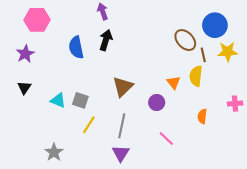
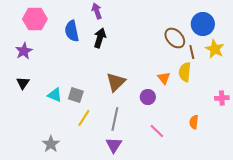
blue semicircle: (76, 47) -> (72, 31), moved
yellow star: (228, 52) -> (215, 49), turned 30
orange semicircle: (202, 116) -> (194, 122), moved

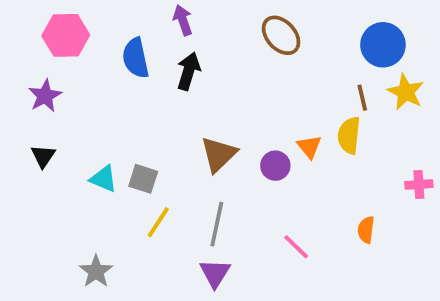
brown ellipse: (175, 38) -> (281, 35), moved
purple circle: (148, 97) -> (275, 166), moved

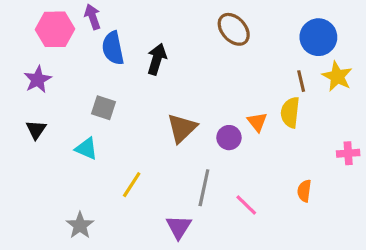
purple arrow: (183, 20) -> (93, 17), moved
gray square: (143, 179) -> (104, 108), moved
gray line: (217, 224) -> (204, 188), moved

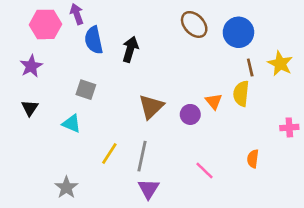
blue circle: (318, 37) -> (238, 32), moved
gray line: (204, 188) -> (142, 156), moved

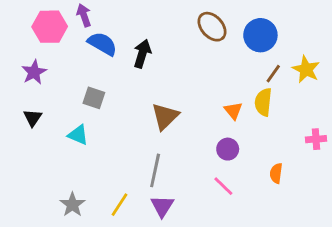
blue semicircle: (94, 40) -> (102, 44), turned 132
brown line: (250, 67) -> (273, 74), turned 48
purple circle: (190, 114) -> (228, 149), moved
yellow line: (109, 154) -> (119, 205), moved

